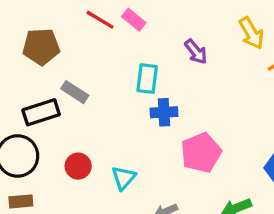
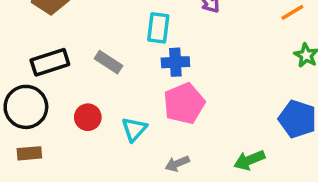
gray rectangle: (75, 92) -> (108, 62), moved
pink pentagon: (201, 153) -> (184, 103), moved

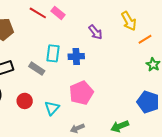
cyan rectangle: (158, 28) -> (53, 53), moved
blue cross: (175, 62) -> (76, 56), moved

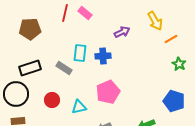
red line: (38, 13) -> (65, 13), turned 72
purple arrow: (95, 32) -> (122, 32), turned -77
cyan triangle: (52, 108) -> (79, 107), turned 35

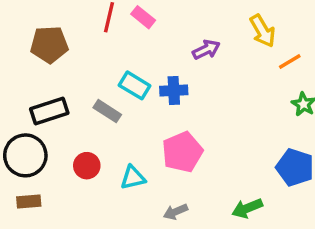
cyan rectangle: (80, 53) -> (135, 85), turned -66

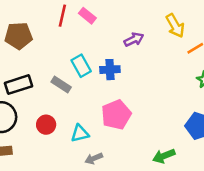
cyan rectangle: (135, 85) -> (81, 66), turned 30
gray arrow: (176, 212) -> (94, 158), moved

